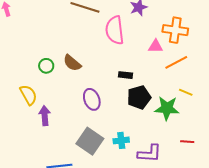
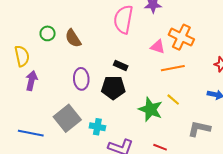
black pentagon: (139, 97) -> (113, 88), moved

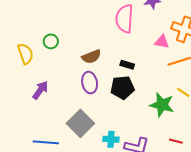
brown semicircle: (73, 38) -> (91, 57), moved, turned -72
yellow semicircle: (22, 56) -> (25, 54), moved
purple arrow: (31, 81) -> (40, 90), turned 30
cyan cross: (97, 127) -> (111, 139), moved

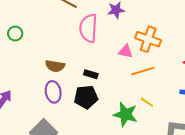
green circle: (51, 41) -> (15, 34), moved
brown semicircle: (91, 57) -> (55, 66), turned 30

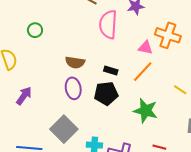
orange line: (143, 71) -> (143, 72), moved, turned -30
yellow line: (147, 102) -> (180, 90), moved

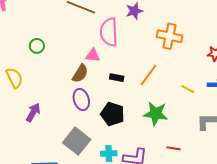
pink triangle: (145, 48) -> (93, 55), moved
brown semicircle: (75, 62) -> (80, 74), turned -60
black pentagon: (106, 93) -> (113, 114), moved, turned 30

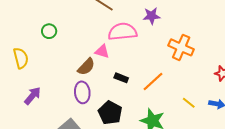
pink semicircle: (109, 32) -> (123, 32), turned 76

